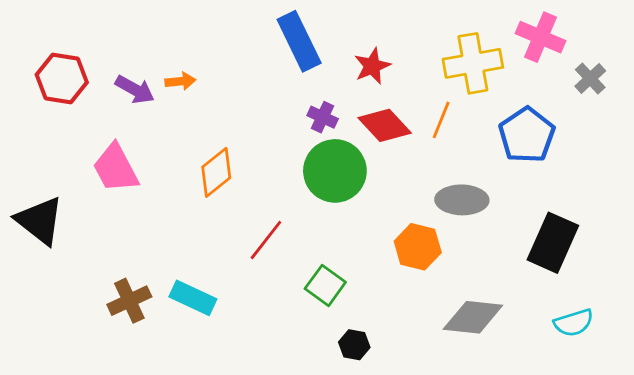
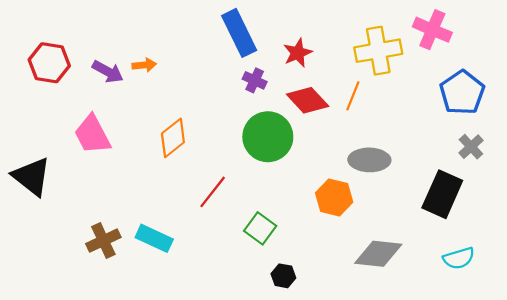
gray cross: (590, 79) -> (471, 147), moved
purple cross: (323, 117) -> (255, 80), moved
blue pentagon: (527, 135) -> (462, 93), moved

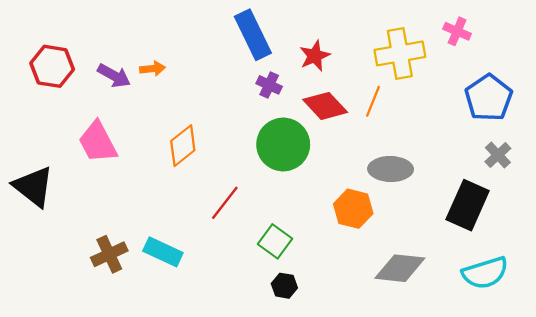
pink cross: (432, 30) -> (457, 31), size x0.7
cyan semicircle: (459, 258) -> (485, 273), size x1.4
black hexagon: (283, 276) -> (284, 286), moved

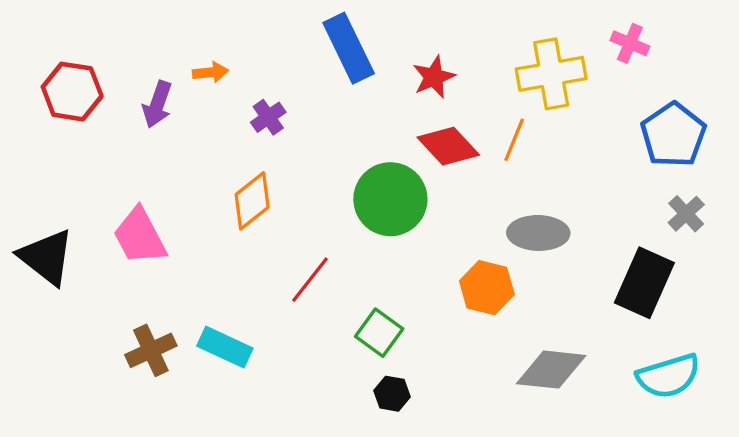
orange arrow: (152, 69) -> (210, 72), moved
purple arrow: (114, 76) -> (157, 104), turned 80
purple cross: (269, 85) -> (268, 117), moved, turned 30
pink trapezoid: (98, 142) -> (140, 236), moved

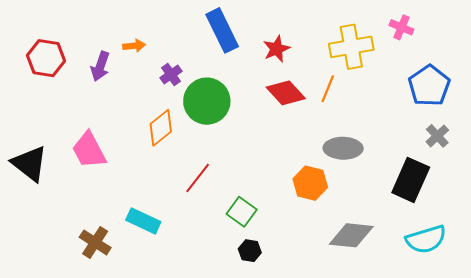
green circle: (390, 199) -> (207, 101), moved
brown cross: (151, 350) -> (95, 242), moved, turned -32

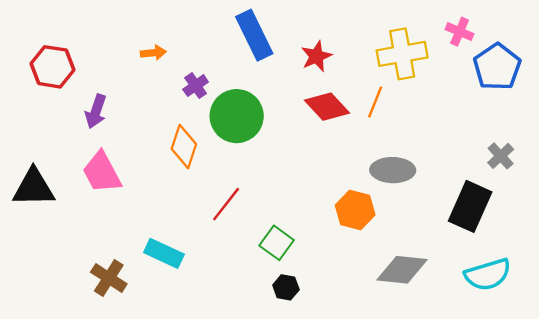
purple arrow: (100, 66) -> (96, 111), moved
blue pentagon: (429, 86) -> (497, 67), moved
orange diamond: (161, 128) -> (184, 147), turned -33
black triangle: (30, 164) -> (34, 188), turned -39

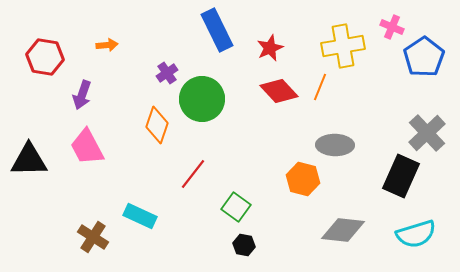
orange arrow: (153, 53) -> (107, 45), moved
gray cross: (501, 156) -> (427, 133), size x1.6

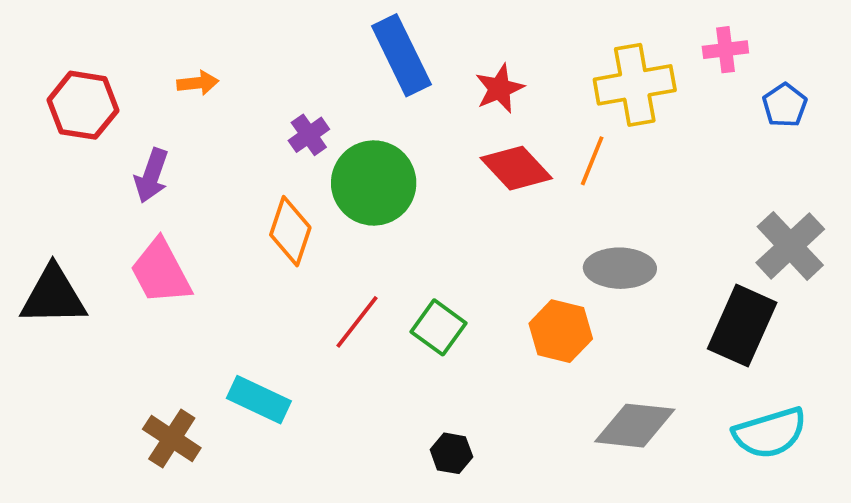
pink cross: (392, 27) -> (725, 50), turned -30
blue pentagon: (424, 57) -> (785, 105), size x0.6
green square: (236, 207) -> (438, 327), moved

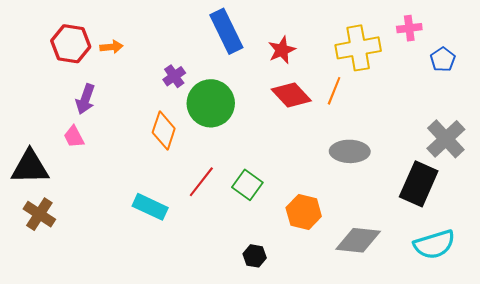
red hexagon: (83, 105) -> (71, 44), moved
pink trapezoid: (161, 272) -> (74, 137), moved, size x0.6
orange hexagon: (561, 331) -> (304, 212), moved
cyan rectangle: (259, 400) -> (150, 207), moved
brown cross: (172, 439) -> (39, 214), moved

